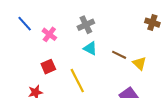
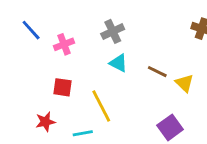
pink cross: (49, 34) -> (64, 44), turned 32
red square: (48, 67) -> (63, 87), turned 32

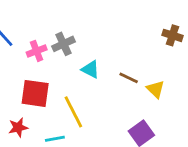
gray cross: (113, 31) -> (63, 44), moved
red square: (63, 87) -> (35, 93), size x1.5

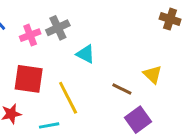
brown line: (129, 78) -> (122, 89), moved

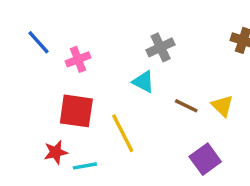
gray cross: (58, 28) -> (161, 47), moved
brown line: (122, 89) -> (186, 106), moved
cyan line: (49, 125) -> (85, 166), moved

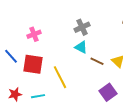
blue line: (38, 42) -> (11, 56), moved
cyan triangle: (143, 82) -> (81, 47), moved
red star: (56, 152) -> (15, 94), moved

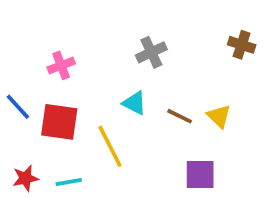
cyan triangle: (81, 47) -> (134, 103), moved
purple square: (108, 92) -> (200, 174), turned 36

